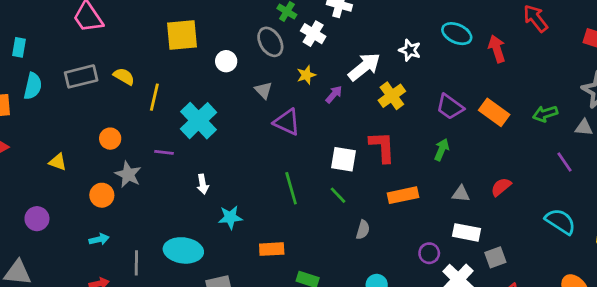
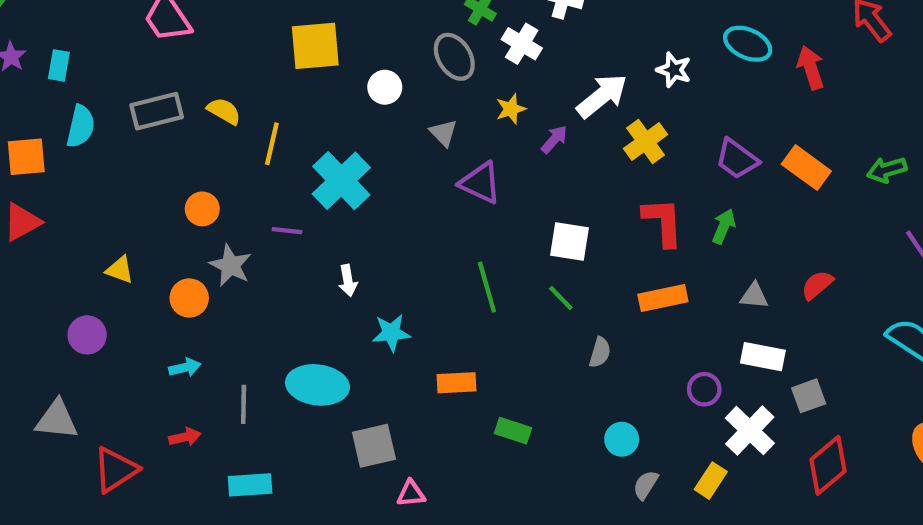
red L-shape: (382, 147) -> (663, 222), moved
yellow triangle: (58, 162) -> (120, 270), moved

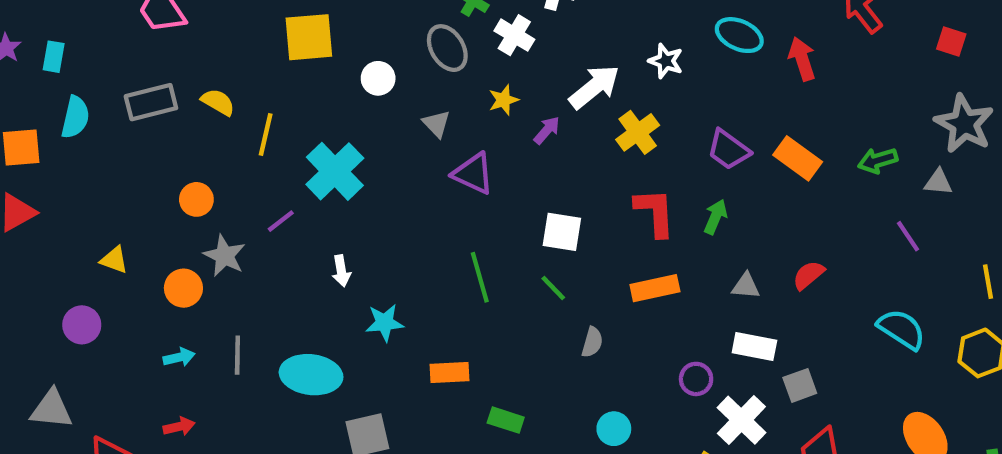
purple line: (287, 231) -> (281, 221), turned -44
gray line: (244, 404) -> (237, 355), moved

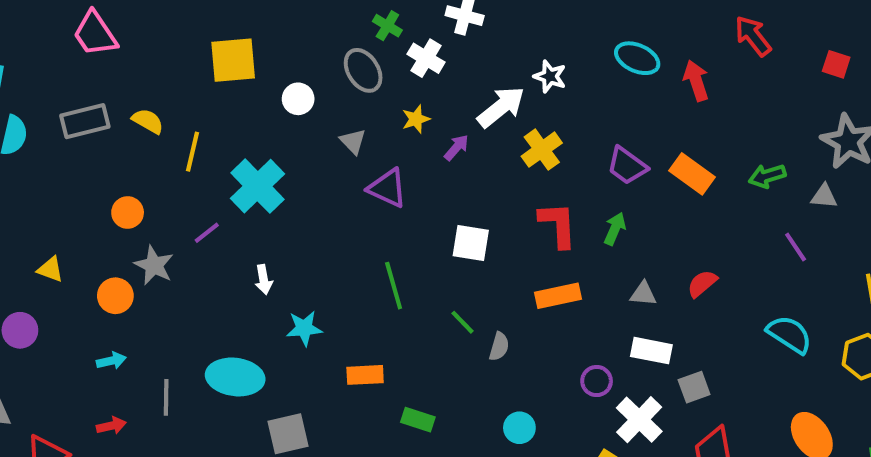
white star: (666, 61) -> (550, 76), moved
green line: (553, 288) -> (463, 322), moved
gray line: (237, 355) -> (166, 397), moved

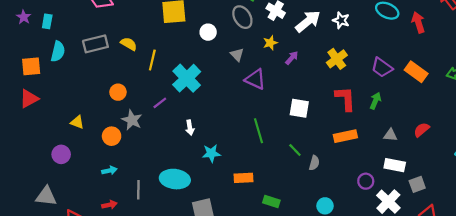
white arrow: (501, 107) -> (308, 21), moved

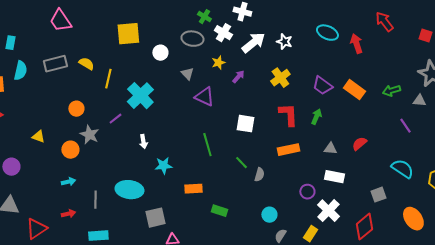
gray ellipse: (242, 17) -> (192, 39), turned -50
purple circle: (61, 154) -> (11, 167), moved
gray square: (417, 184) -> (378, 195), moved

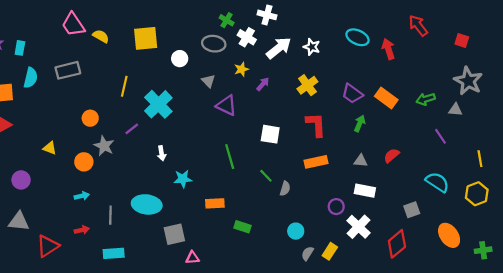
yellow semicircle: (86, 64) -> (101, 36), moved
green arrow: (316, 117) -> (360, 124), moved
yellow rectangle: (310, 234) -> (330, 251), moved

